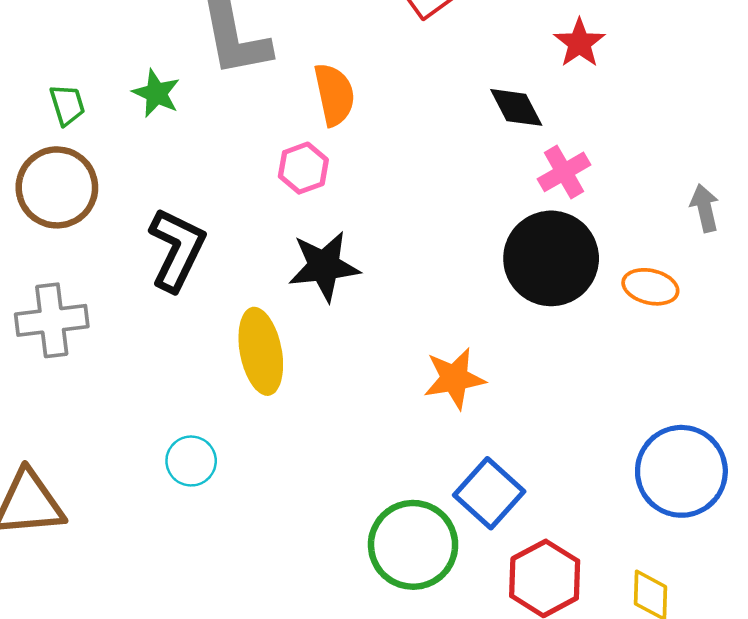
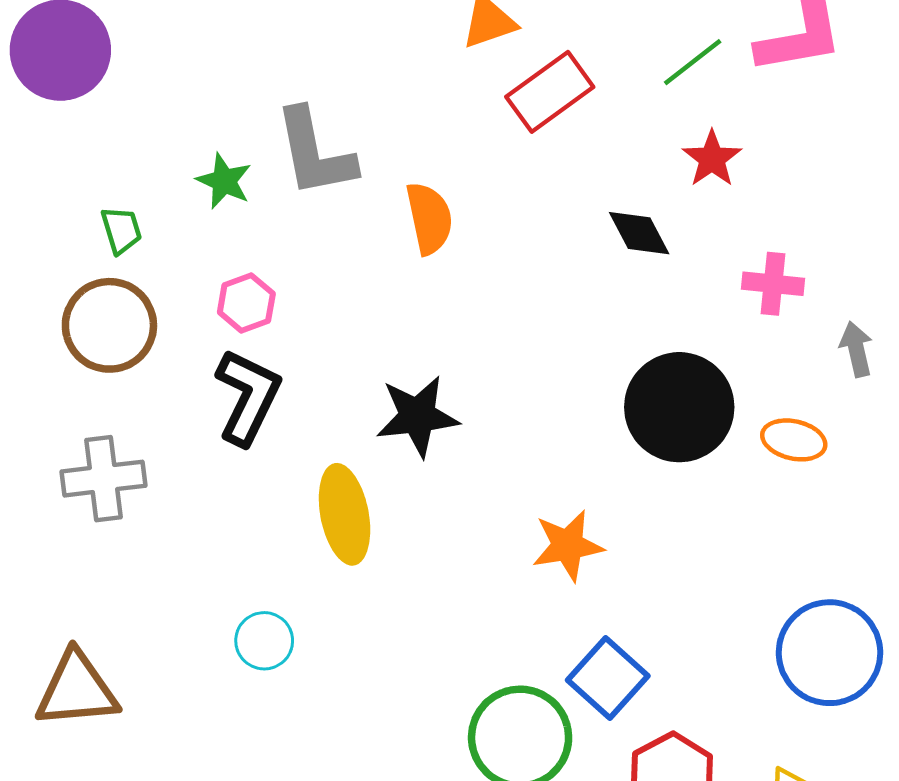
green star: (156, 93) -> (224, 181), moved
pink hexagon: (303, 168) -> (246, 303), moved
pink cross: (564, 172) -> (773, 284), moved, turned 36

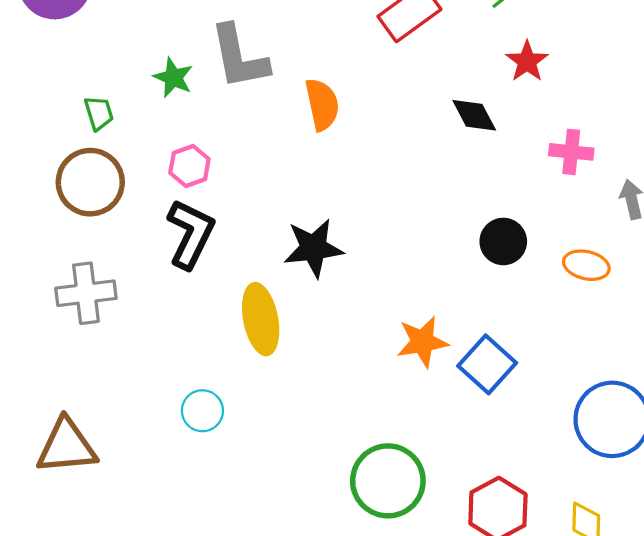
black circle: (679, 407) -> (503, 241), size x0.6
blue square: (608, 678) -> (487, 364), moved

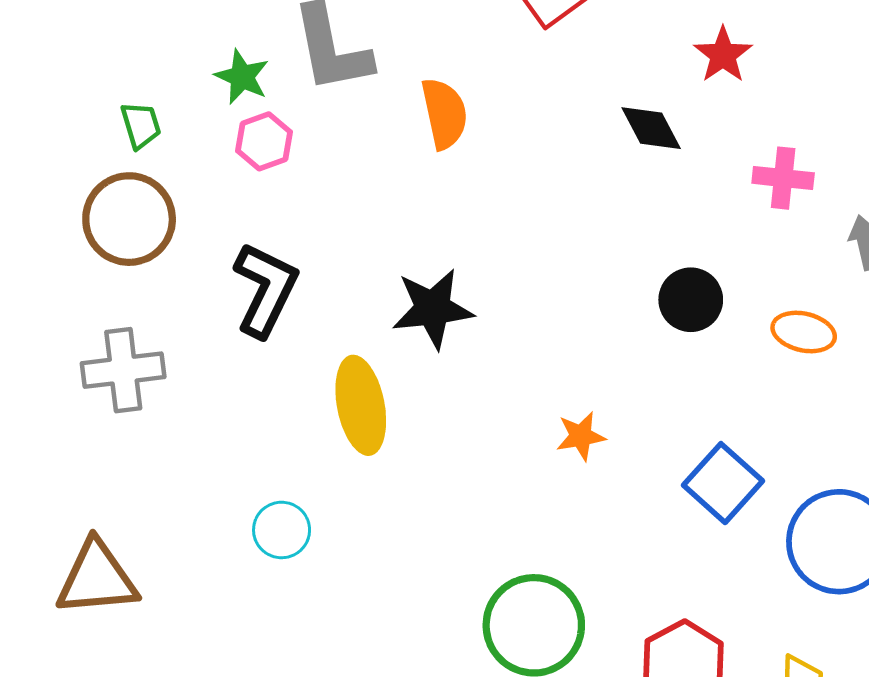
pink hexagon: (189, 166) -> (264, 141), moved
orange star: (422, 342) -> (581, 436), size x0.7
blue square: (487, 364) -> (723, 483), moved

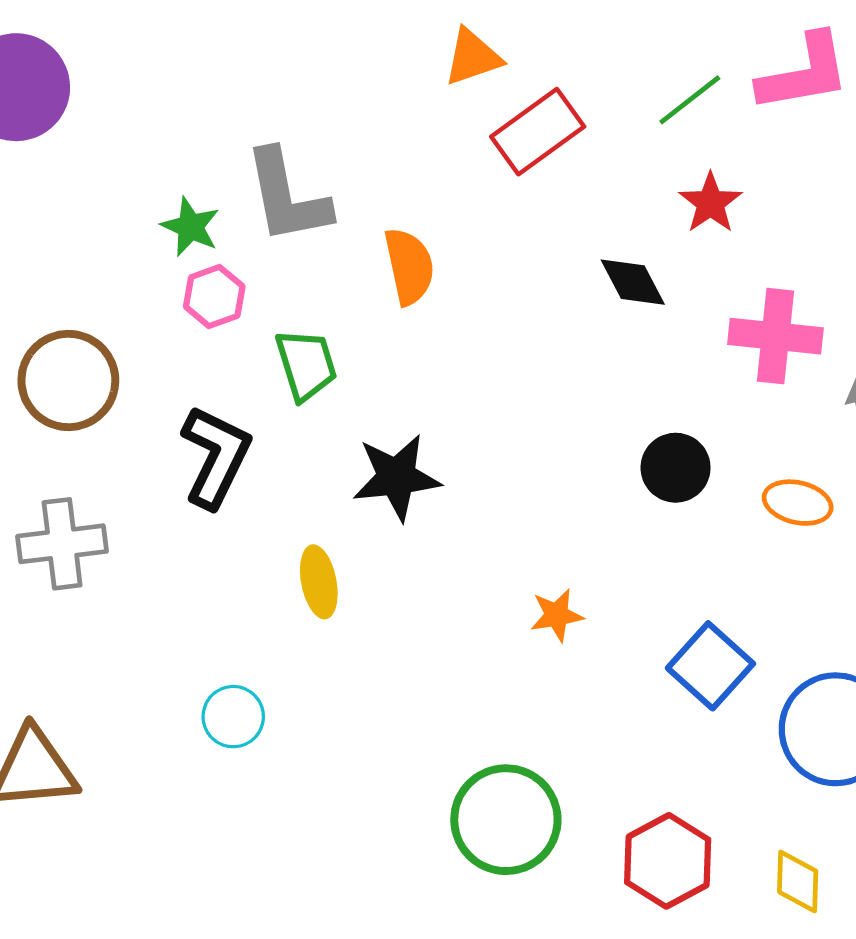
green trapezoid: (141, 125) -> (306, 365), moved, size x1.4
pink cross: (783, 178) -> (775, 336), size x1.4
yellow ellipse: (361, 405) -> (319, 582), size x0.7

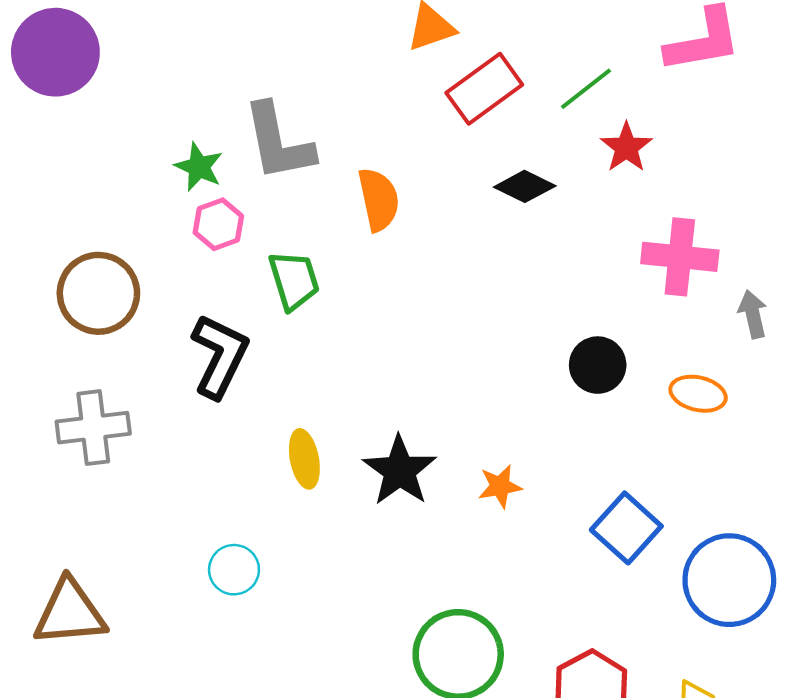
green line: (690, 100) -> (586, 89), moved
black diamond: (633, 282) -> (525, 186), moved, turned -36
black star: (397, 477) -> (400, 471), moved, turned -30

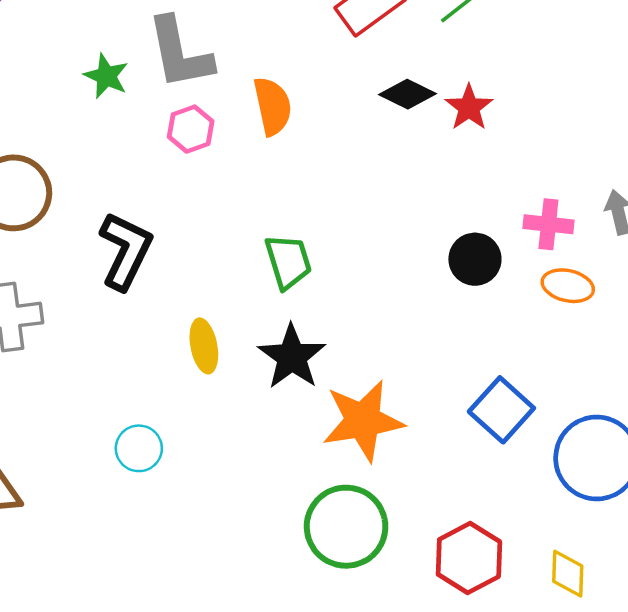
red star: (626, 147) -> (469, 107), moved
pink hexagon: (218, 224) -> (191, 129), moved
pink cross: (680, 257) -> (548, 224), moved, size x0.7
green trapezoid: (294, 280) -> (288, 262), moved
orange star: (500, 486) -> (363, 421), moved, size x2.0

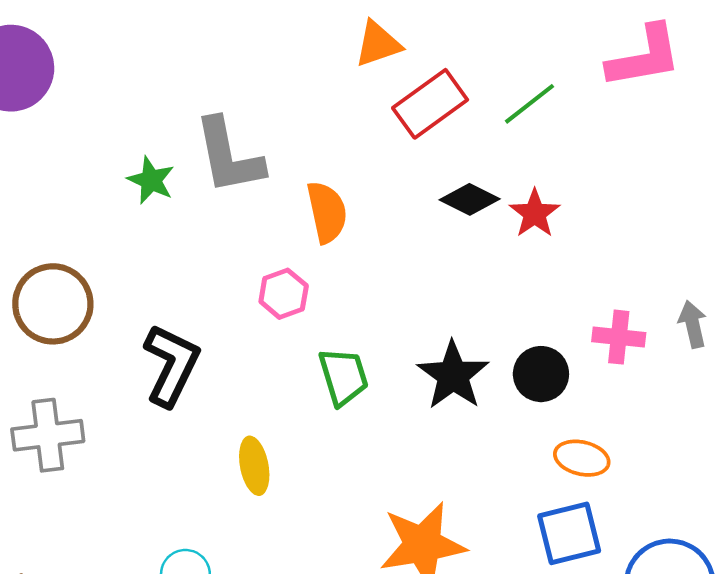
pink hexagon: (191, 129) -> (284, 294), moved
orange ellipse: (568, 286) -> (582, 458), moved
black star: (292, 357) -> (453, 375), moved
blue square: (501, 410) -> (569, 533), turned 34

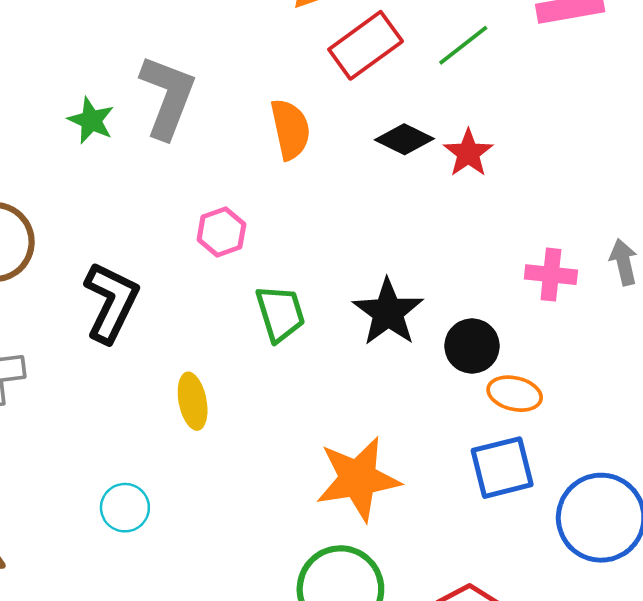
gray L-shape: (229, 156) -> (168, 97), turned -148
orange semicircle: (327, 212) -> (290, 129), moved
black circle: (541, 374) -> (472, 346), moved

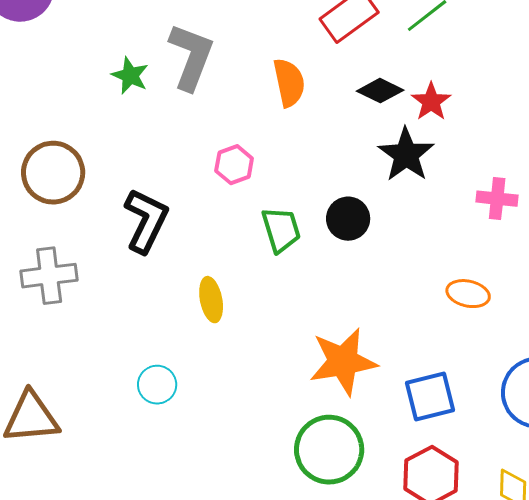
black star: (388, 312) -> (406, 155), moved
black circle: (472, 346) -> (348, 219), moved
blue square: (502, 468) -> (430, 397), moved

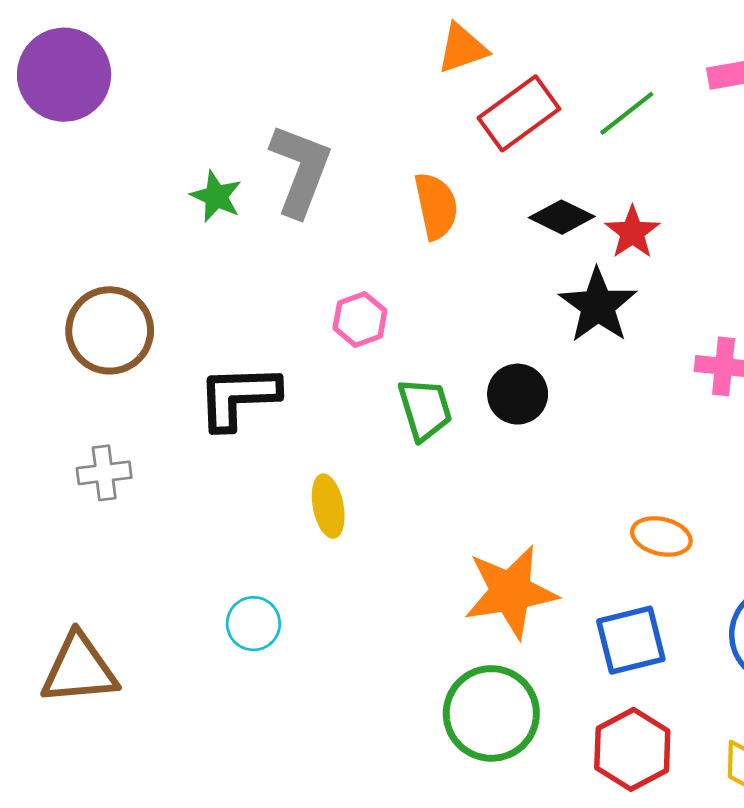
black L-shape: (146, 221) -> (238, 397), turned -118
gray cross: (49, 276) -> (104, 473), size x0.7
orange ellipse: (468, 294) -> (661, 536), moved

